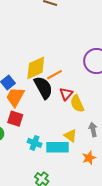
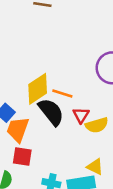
orange line: (54, 75) -> (62, 93), turned 56
yellow semicircle: (77, 104) -> (97, 125), turned -72

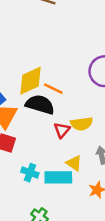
black semicircle: (51, 112) -> (40, 105), turned -44
red triangle: (81, 115) -> (62, 130), moved

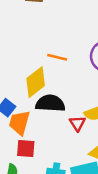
orange line: (53, 89) -> (57, 57), moved

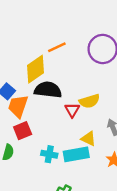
orange line: (57, 57) -> (57, 47), turned -42
red square: (26, 149) -> (23, 131), turned -30

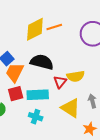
yellow diamond: (35, 69) -> (35, 29), moved
yellow triangle: (89, 139) -> (71, 108), size x1.5
cyan rectangle: (76, 154) -> (38, 95), moved

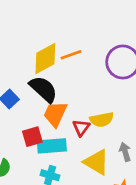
black semicircle: (42, 62) -> (43, 89), moved, turned 30
orange trapezoid: (15, 72) -> (55, 114), moved
red square: (16, 94) -> (32, 137), moved

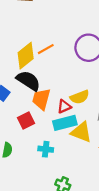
red triangle: (81, 128) -> (64, 106), turned 40
cyan rectangle: (52, 146) -> (65, 123), moved

